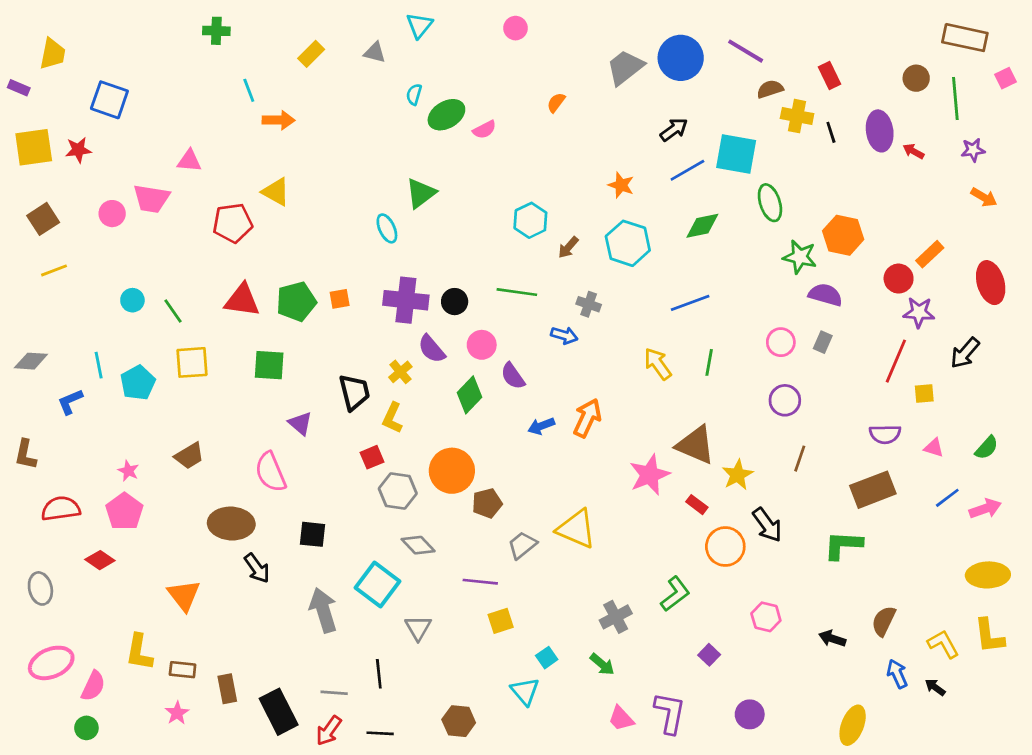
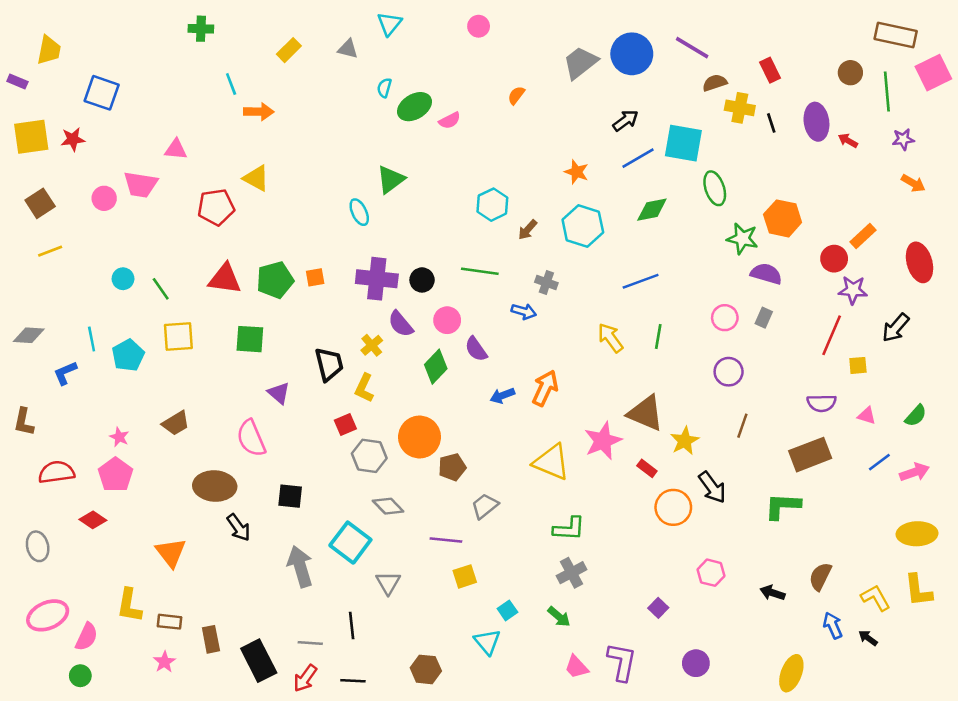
pink square: (1006, 78) -> (933, 73), size x1.8
yellow triangle: (576, 529) -> (551, 462), moved
green L-shape: (675, 594) -> (569, 529), moved, turned 40

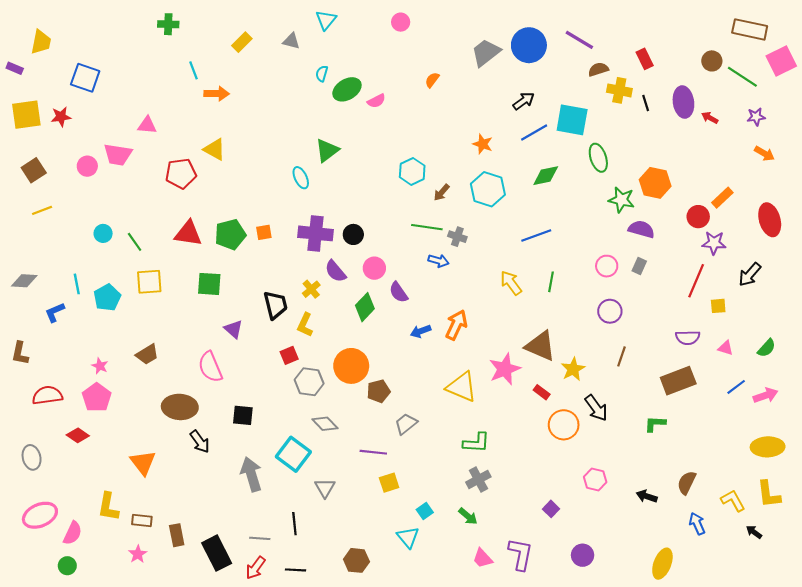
green line: (887, 92) -> (742, 77), turned -52
green line: (480, 271) -> (427, 227), moved
green L-shape: (783, 506) -> (655, 424), size x0.7
black arrow: (868, 638) -> (754, 532), moved

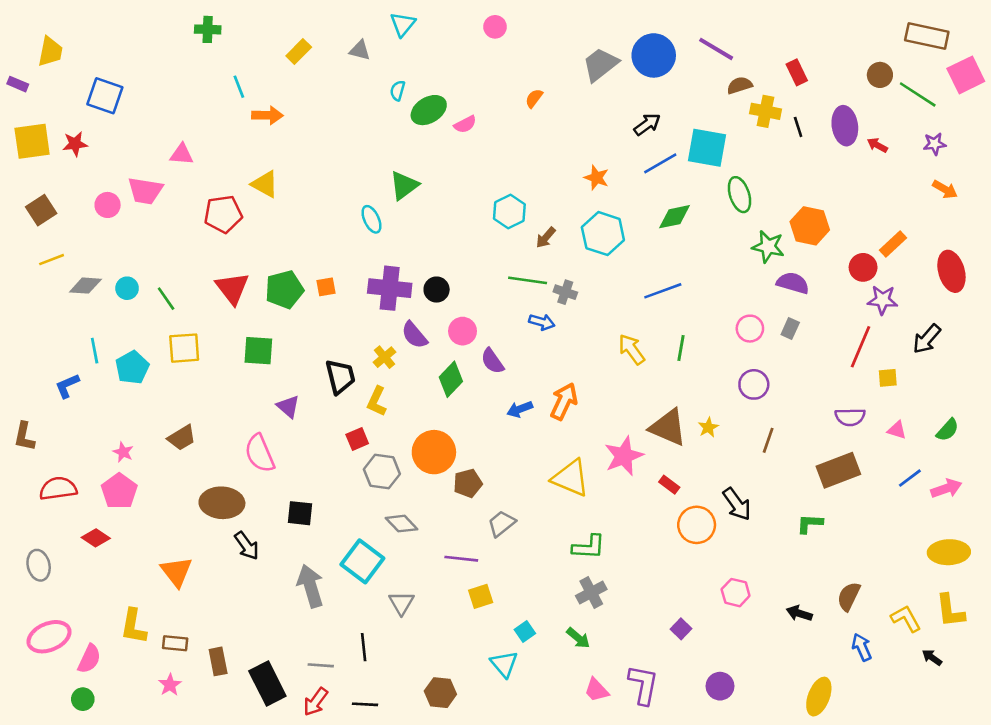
red triangle: (188, 233) -> (232, 288), turned 44
gray diamond: (24, 281) -> (85, 286), moved
yellow star: (573, 369) -> (708, 427), moved, size x0.7

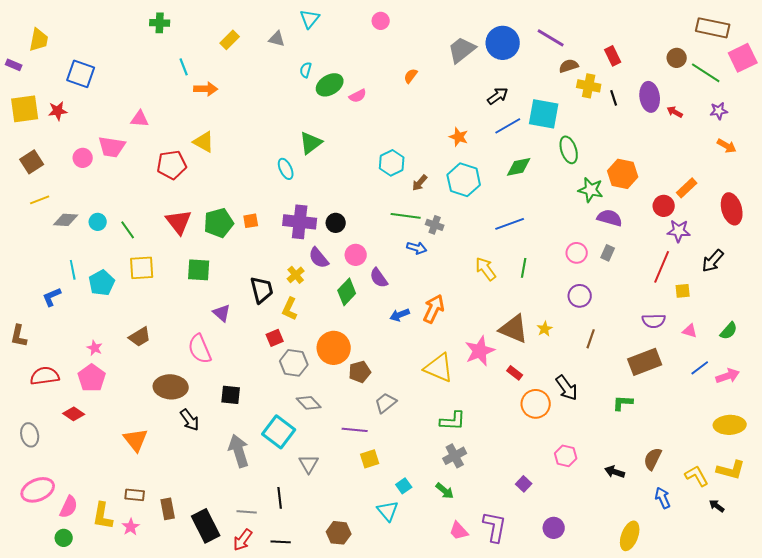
yellow L-shape: (950, 611) -> (731, 470), turned -68
yellow L-shape: (134, 626) -> (103, 516), moved

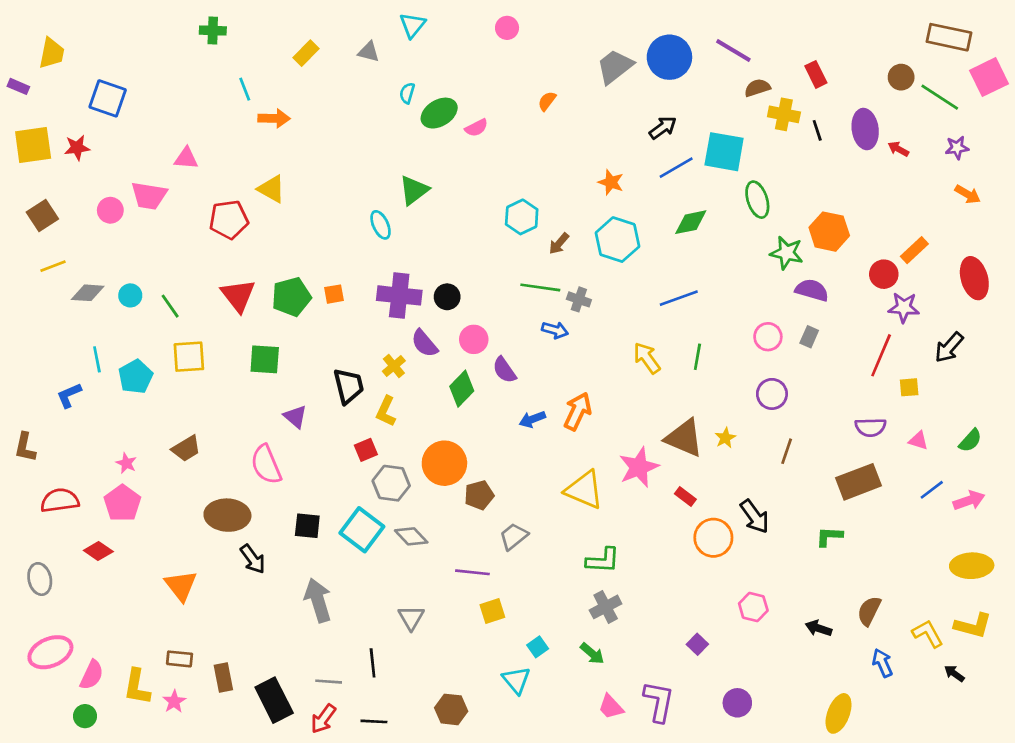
cyan square: (279, 432) -> (362, 530), moved

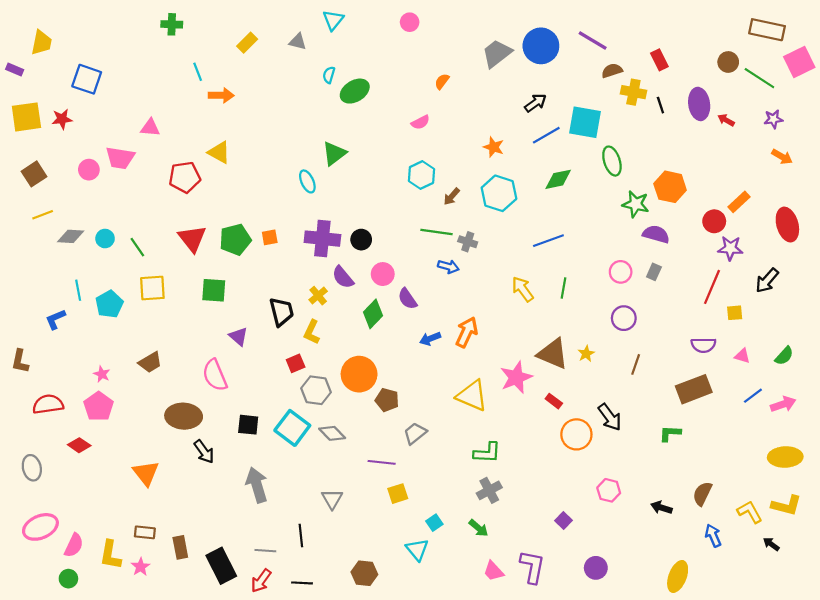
pink semicircle: (476, 128) -> (420, 122), moved
brown pentagon: (479, 495) -> (387, 400), turned 30

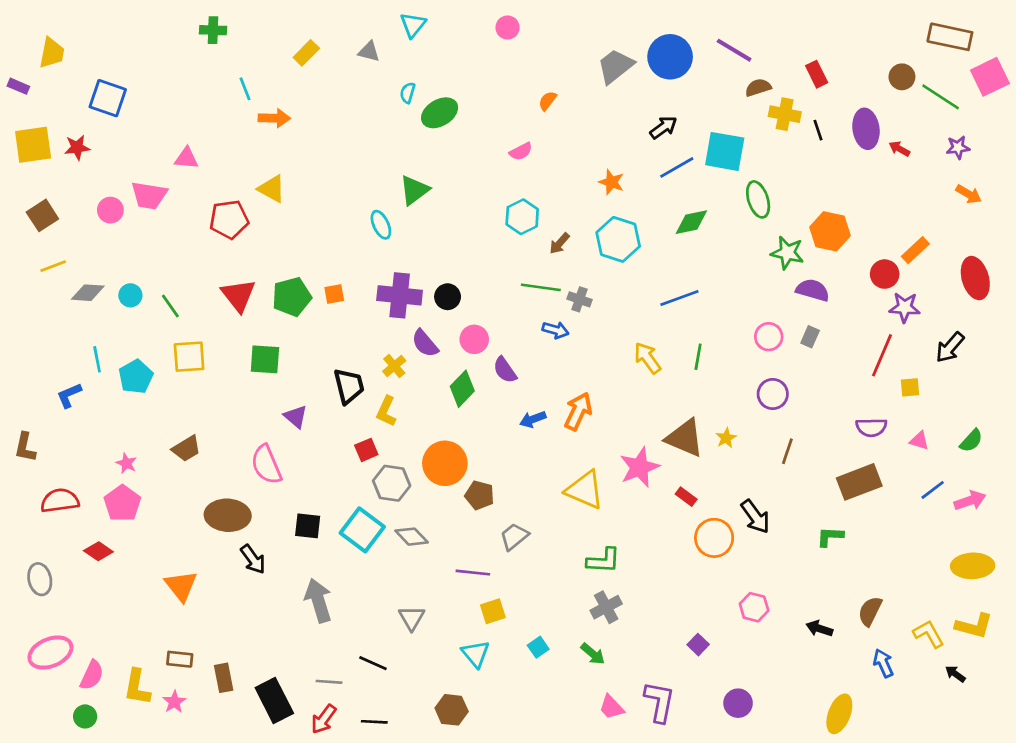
black line: (301, 536) -> (373, 663), turned -60
cyan triangle: (417, 550) -> (476, 654), moved

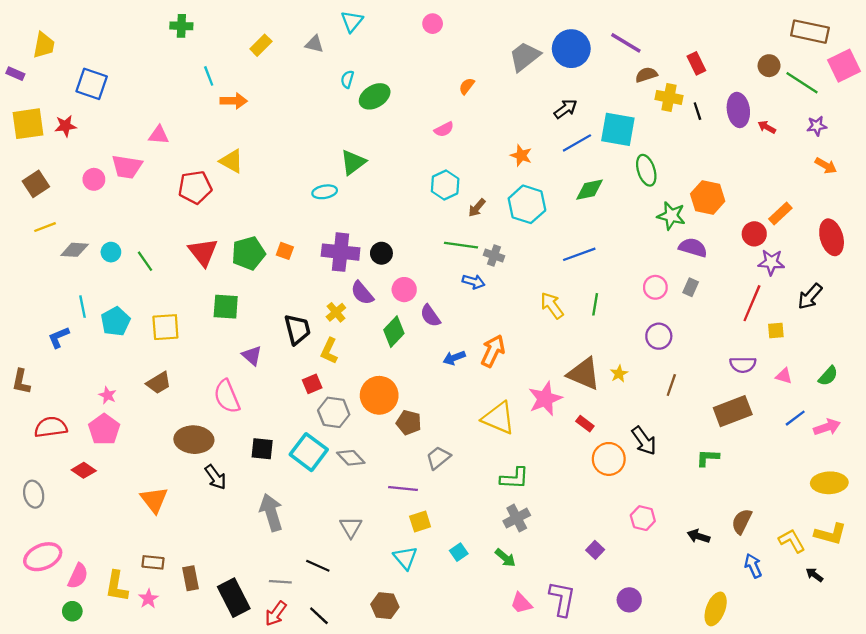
cyan ellipse: (381, 225) -> (325, 192), turned -75
orange square: (334, 294) -> (285, 251), turned 30
yellow square: (189, 357) -> (165, 327), moved
black line: (374, 722) -> (319, 616), turned 40

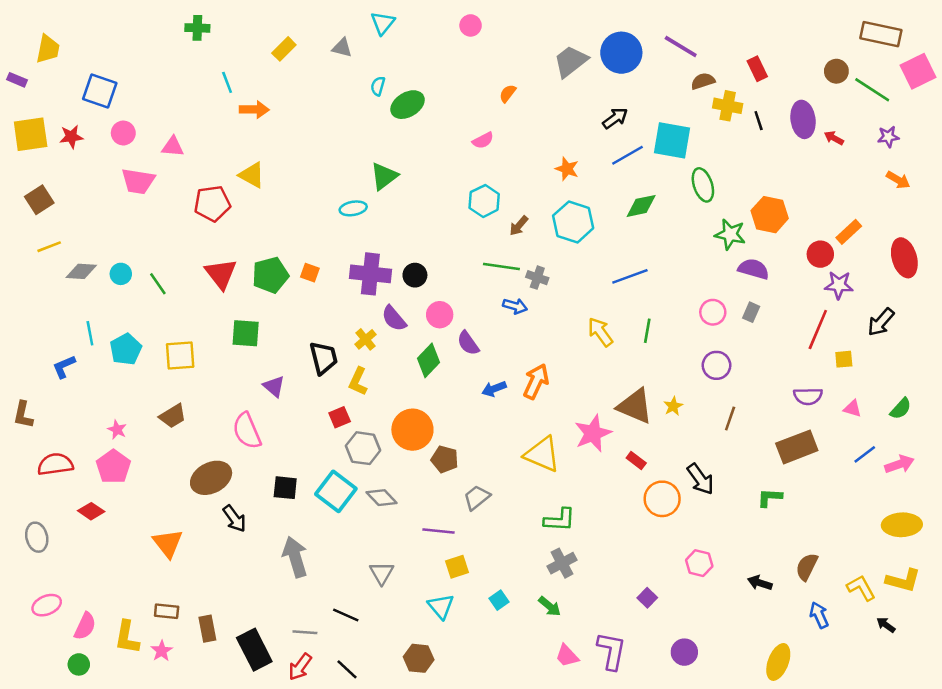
pink circle: (94, 179) -> (123, 133), moved
brown ellipse: (194, 440) -> (211, 478), turned -30
pink ellipse: (43, 557) -> (47, 605), size x0.7

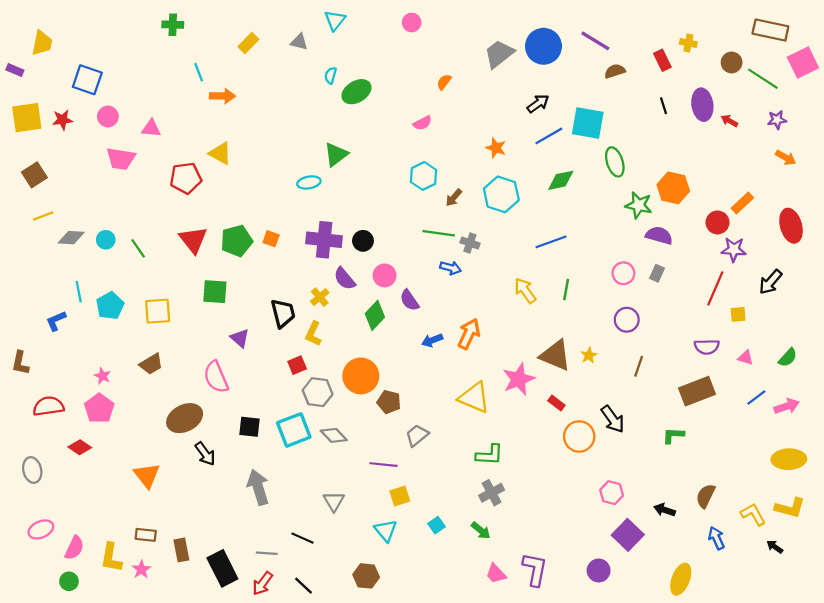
yellow cross: (728, 106) -> (688, 43), moved, size x0.7
cyan square: (336, 491) -> (294, 430), turned 32
purple square: (647, 598) -> (628, 535), moved, size x1.8

